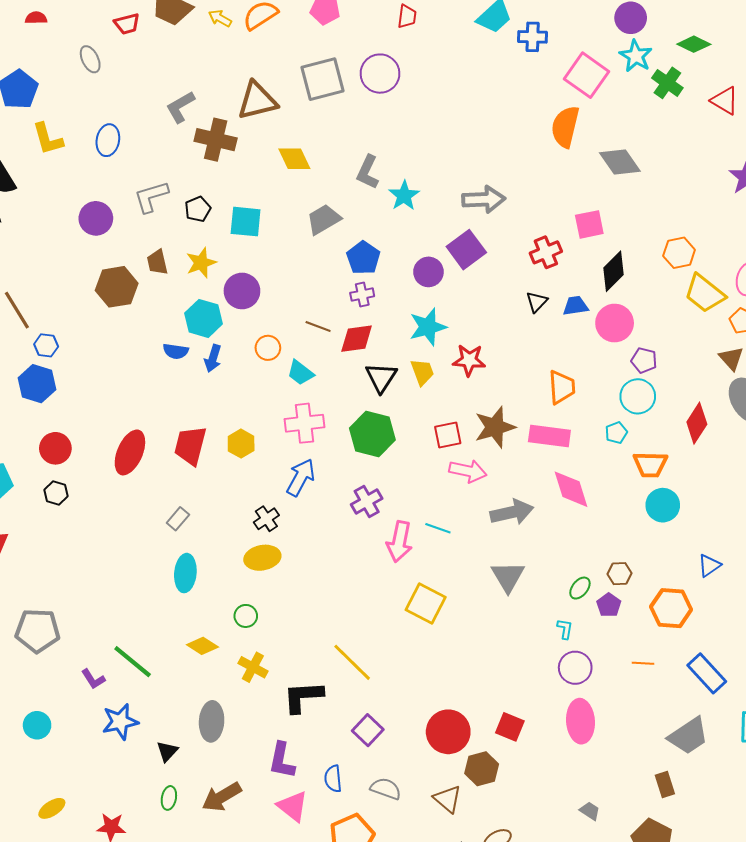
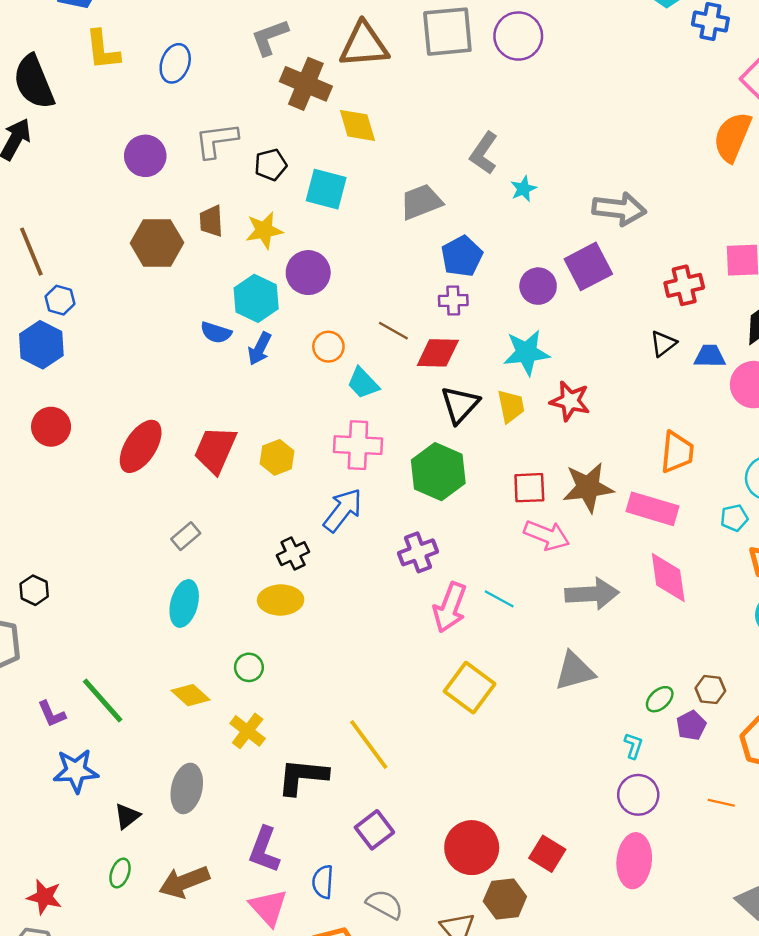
yellow diamond: (294, 159) -> (357, 125), moved
cyan star: (404, 196) -> (523, 189), size x0.7
black hexagon: (56, 493) -> (34, 590), moved
gray triangle: (508, 577) -> (575, 671), turned 36

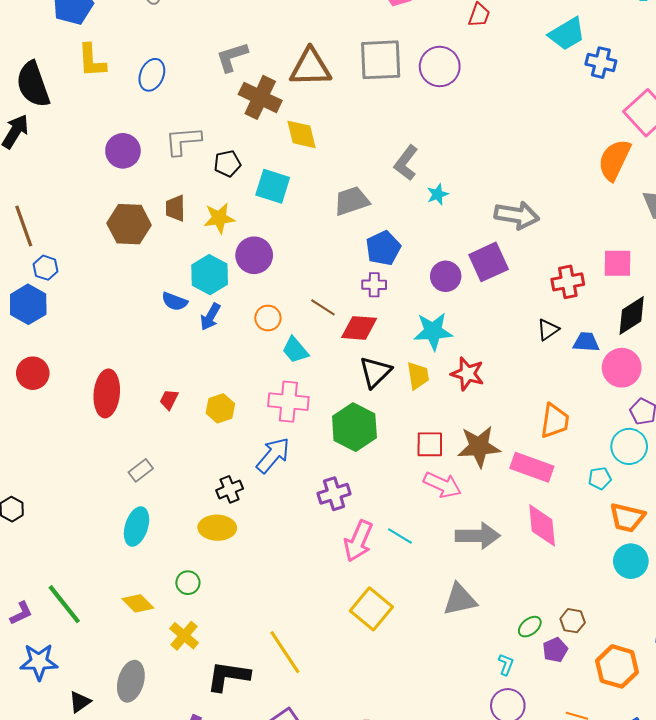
red ellipse: (141, 446) -> (107, 393), turned -30
red trapezoid: (215, 450) -> (169, 400), size x0.5
purple L-shape: (52, 714) -> (21, 613), turned -95

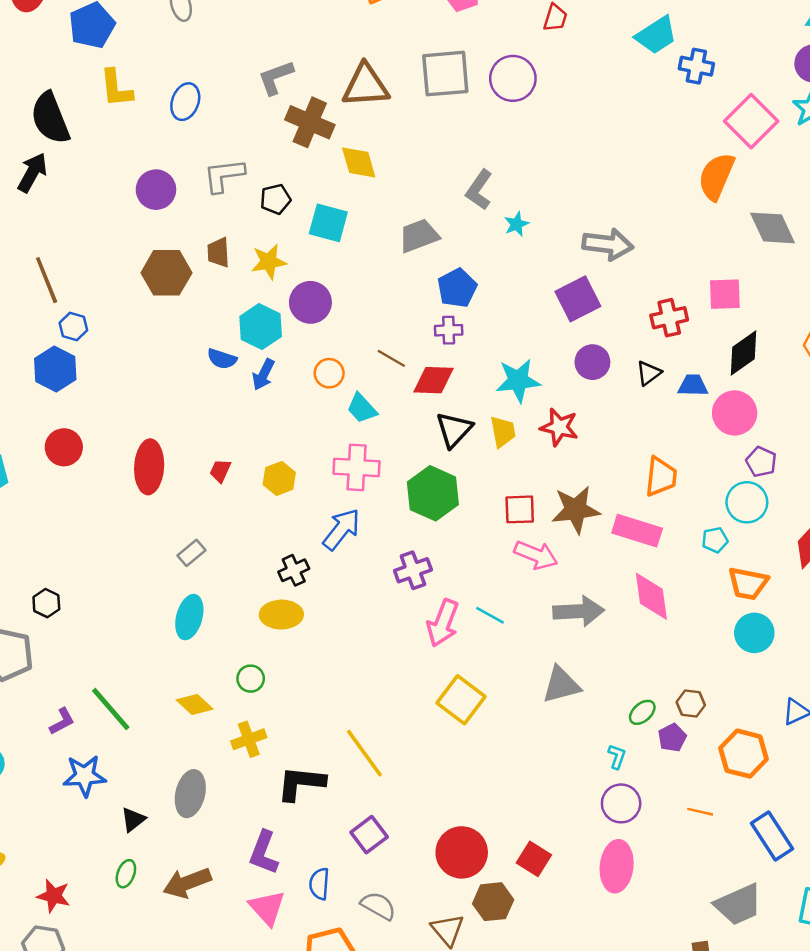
purple circle: (446, 276) -> (592, 362), moved
yellow cross: (184, 636) -> (249, 739), turned 32

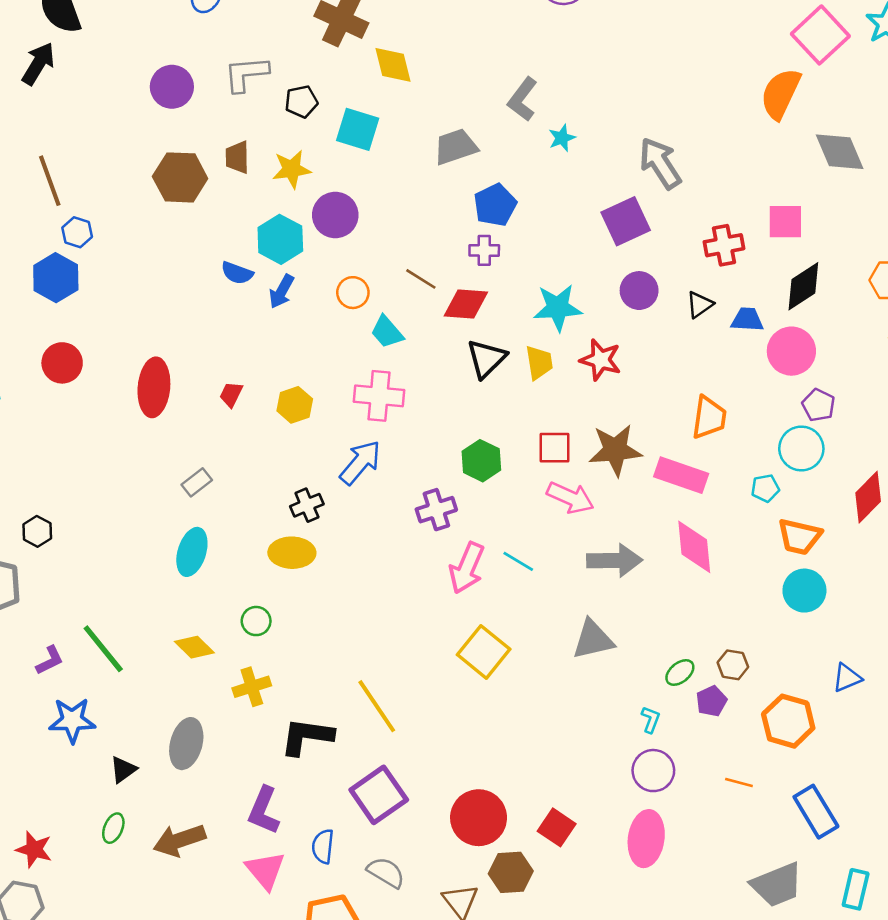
gray arrow: (608, 244) -> (660, 163), turned -132
green hexagon: (433, 493) -> (481, 461), moved, size x0.7
purple square: (369, 835) -> (379, 795), size x1.4

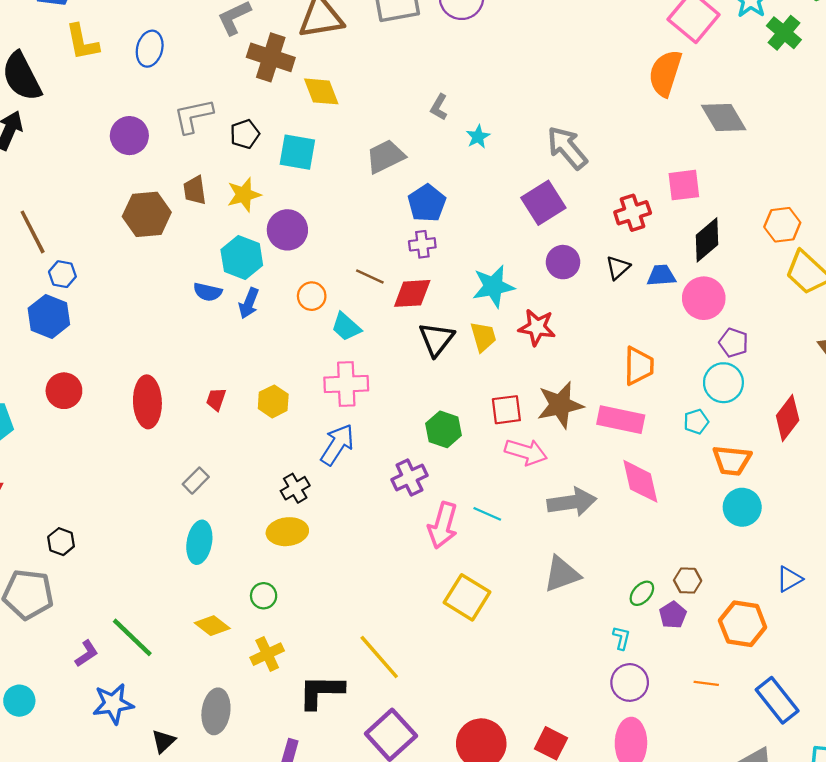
gray L-shape: (523, 99) -> (439, 107), size x0.7

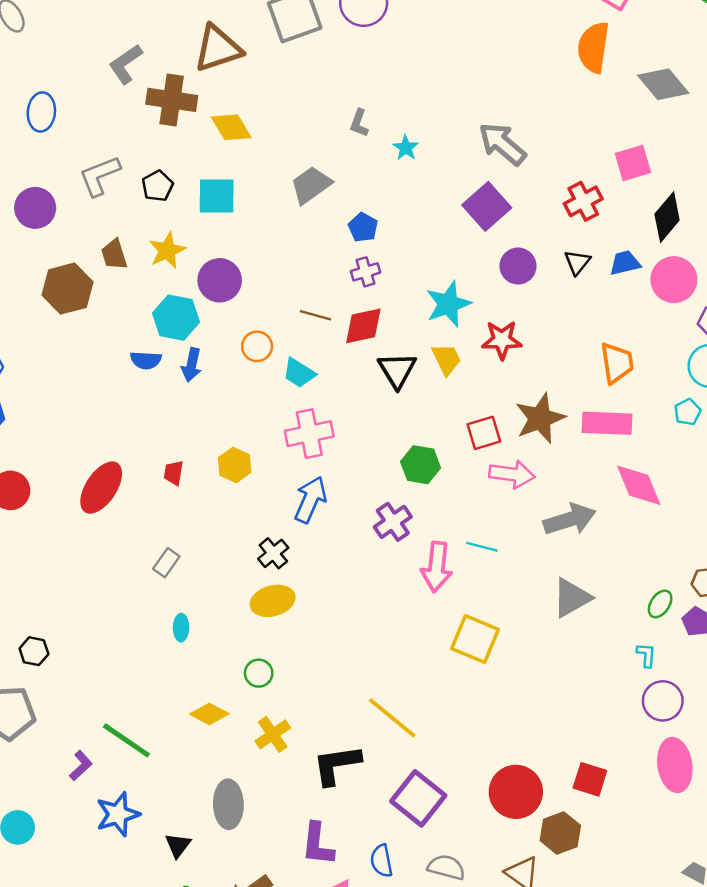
blue pentagon: (427, 203) -> (363, 227), size x0.7
red ellipse: (147, 402) -> (101, 488), turned 45
cyan ellipse: (199, 542) -> (181, 628), size x0.6

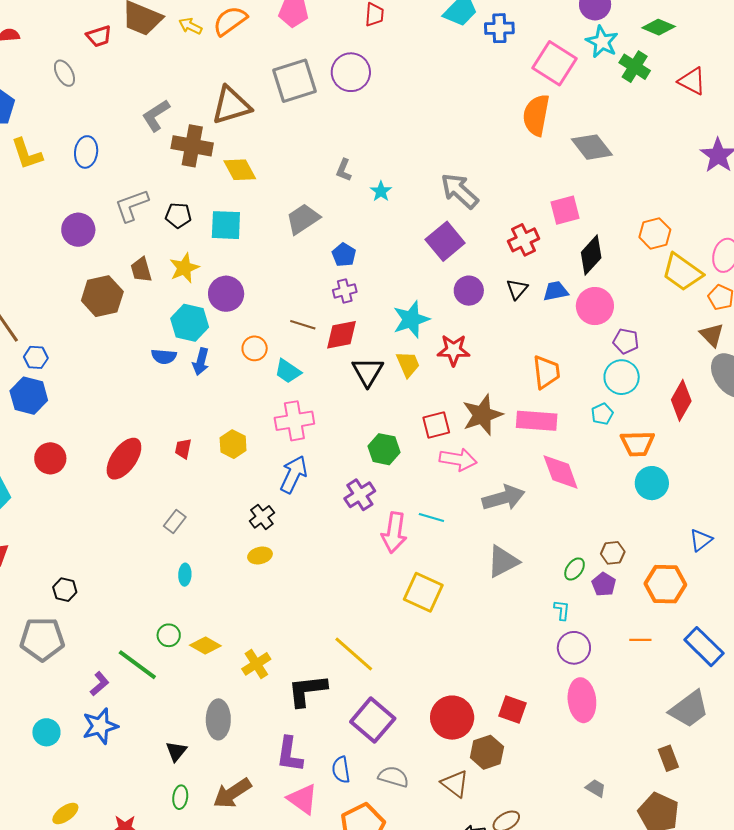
black pentagon: (157, 186) -> (178, 215), turned 30
yellow ellipse: (273, 601) -> (260, 555), size x0.7
green circle: (259, 673) -> (169, 635), moved
blue star: (118, 814) -> (100, 726), moved

